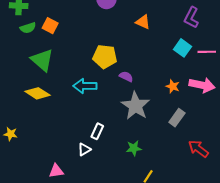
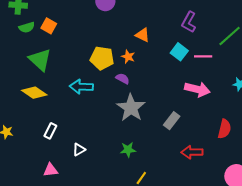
orange triangle: (143, 22) -> (143, 35), moved
orange star: (173, 86) -> (128, 57), moved
white rectangle: (97, 131) -> (50, 131), moved
red arrow: (198, 149) -> (192, 152), turned -40

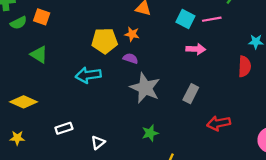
green triangle: (40, 60) -> (39, 55), size x0.7
pink arrow: (197, 89) -> (196, 49), moved, size x0.7
yellow diamond: (34, 93) -> (24, 102), moved
red semicircle: (224, 129) -> (245, 66), moved
white rectangle: (50, 131) -> (64, 128), turned 56

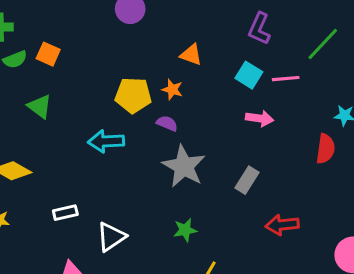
white triangle: (98, 143) -> (111, 237), size x1.5

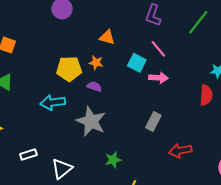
cyan square: (249, 75) -> (137, 63), moved
pink line: (286, 79) -> (158, 49), moved, turned 60
gray star: (184, 166) -> (91, 121), moved

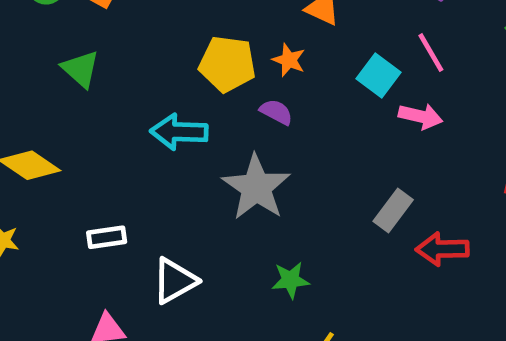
red arrow: (180, 151) -> (442, 249), moved

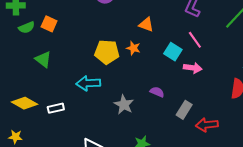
purple semicircle: (276, 112) -> (157, 92), moved
gray star: (256, 187) -> (124, 105), size x0.7
white rectangle: (107, 237) -> (56, 108), moved

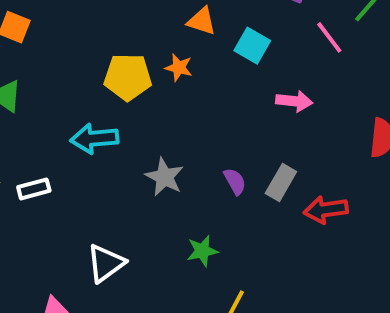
pink line: (195, 40) -> (329, 37), moved
cyan square: (173, 52) -> (252, 46), moved
purple semicircle: (157, 92) -> (235, 181), moved, turned 40

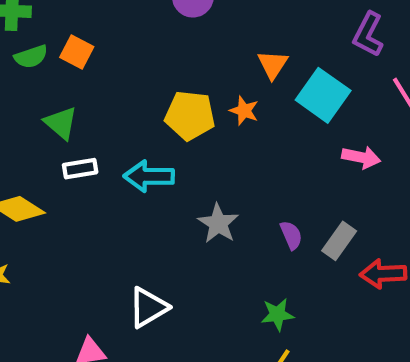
orange triangle: (202, 21) -> (273, 65), turned 40
cyan square: (252, 46) -> (323, 95), size x1.4
white rectangle: (34, 189) -> (80, 169), moved
green star: (202, 251) -> (277, 314), moved

